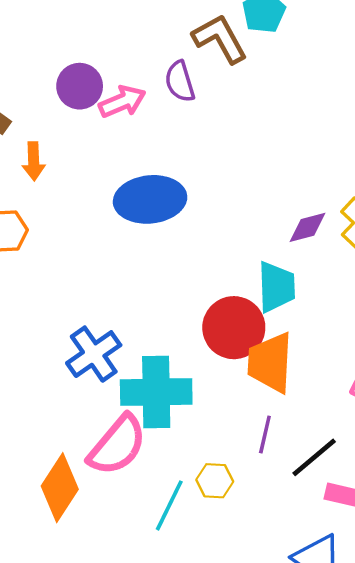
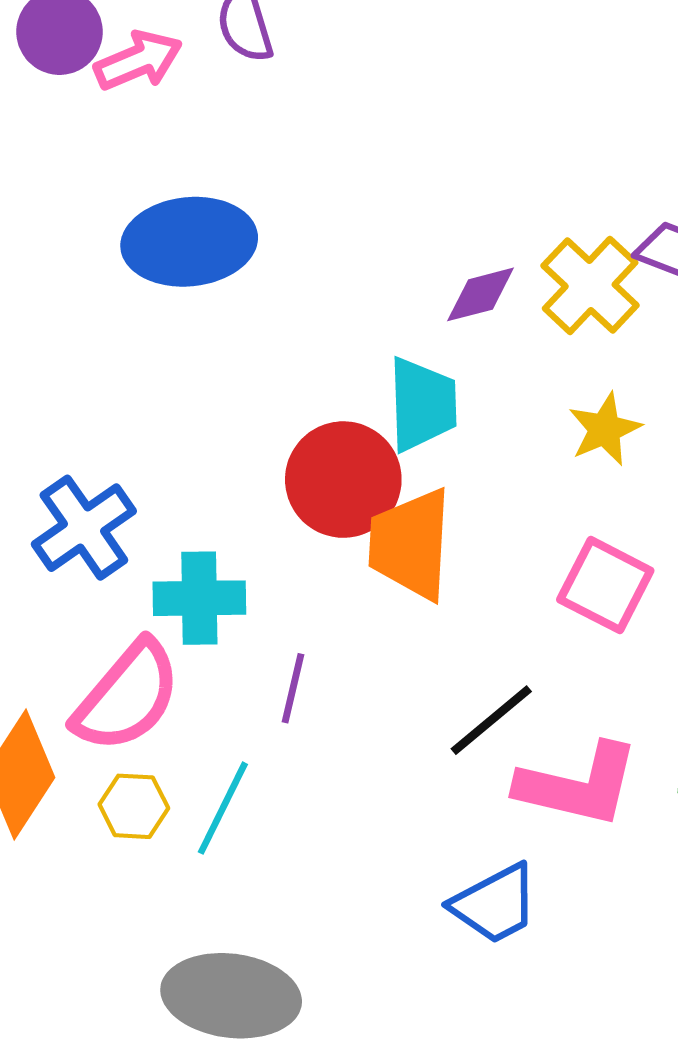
cyan cross: (156, 392) -> (199, 598), size x0.7
purple line: (265, 434) -> (293, 688), moved
yellow hexagon: (215, 481) -> (134, 806), moved

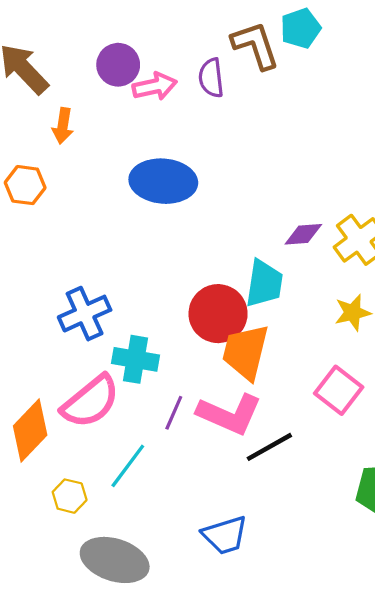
pink L-shape: (578, 785) -> (229, 414), moved
yellow hexagon: (134, 806) -> (70, 496), moved
blue trapezoid: (495, 904) -> (225, 535), moved

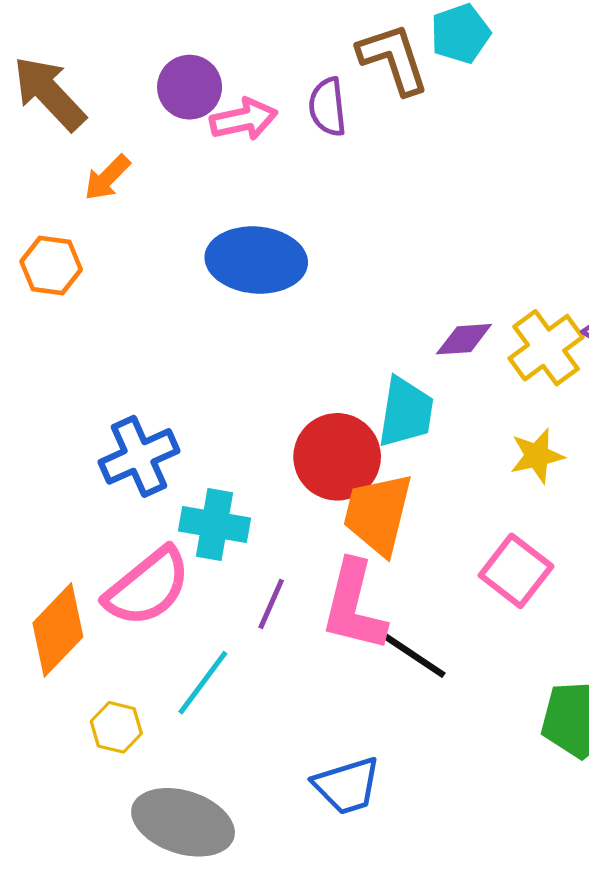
orange arrow: (63, 126) -> (107, 178), turned 36
pink L-shape: (229, 414) -> (354, 606), turned 80
black line: (269, 447) -> (413, 655), turned 63

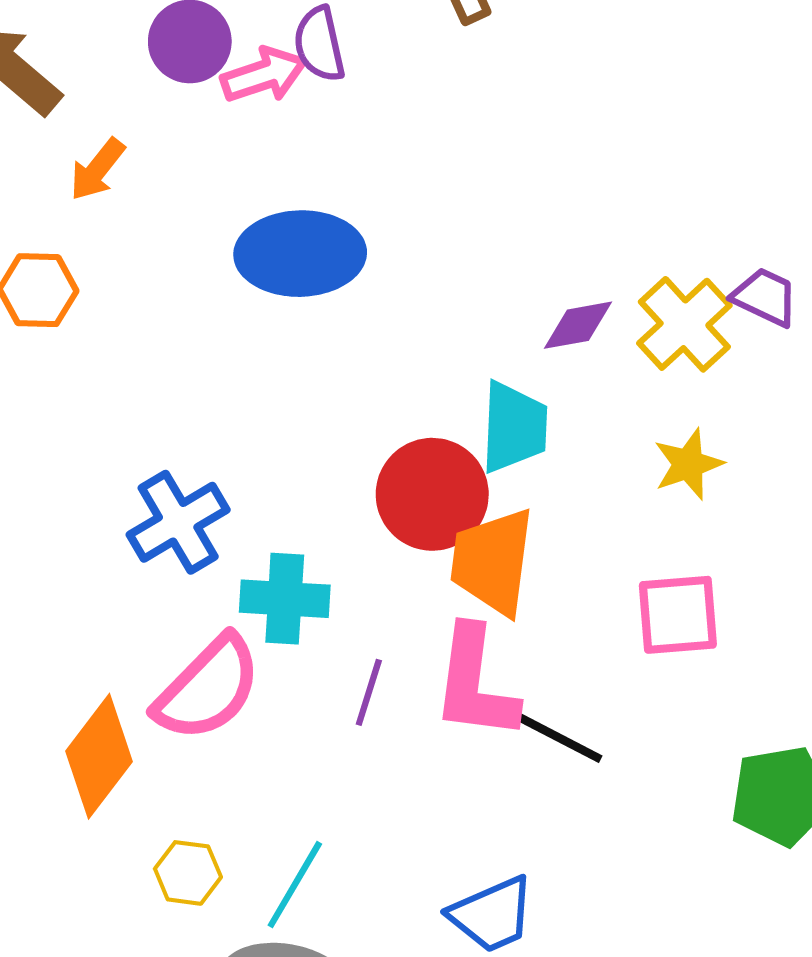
purple semicircle: (328, 107) -> (319, 44), moved
pink square: (516, 571) -> (678, 615), turned -36
cyan line: (203, 683) -> (295, 885), moved

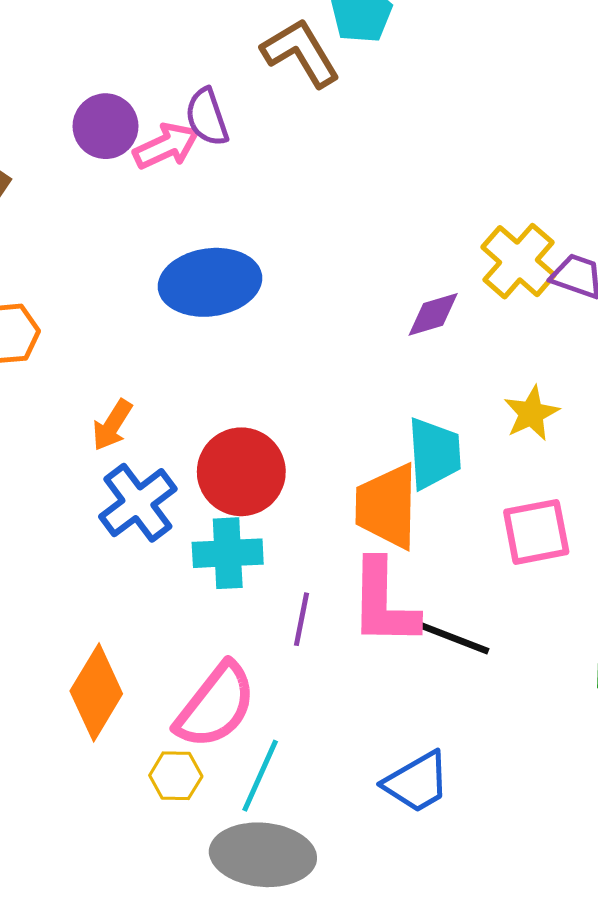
orange arrow: (97, 169) -> (112, 425), moved
yellow cross: (684, 324) -> (518, 261), moved
cyan trapezoid: (514, 427) -> (434, 453), moved
red circle: (432, 494) -> (241, 472), moved
pink semicircle: (208, 689) -> (216, 706), moved

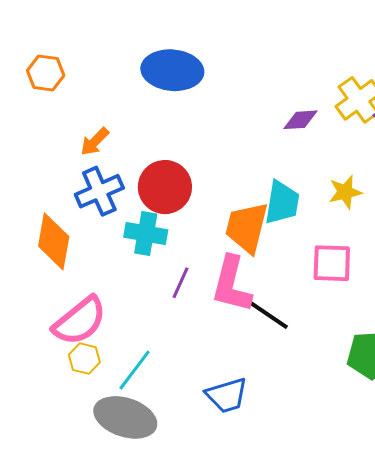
orange diamond: (96, 692) -> (54, 241), moved, turned -34
pink semicircle: (216, 706) -> (80, 321), moved

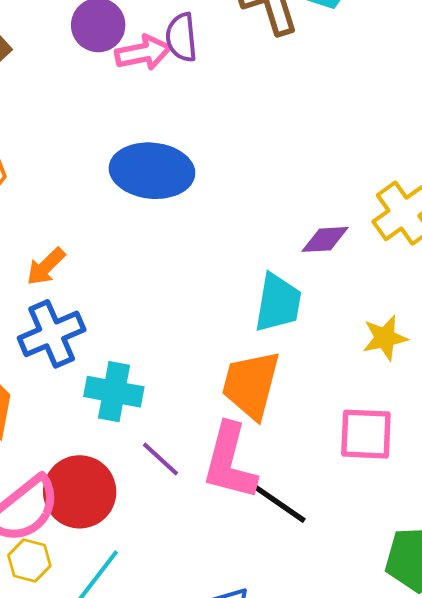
red circle: (165, 187) -> (80, 492), moved
cyan trapezoid: (282, 202) -> (278, 303), moved
purple line: (180, 283) -> (161, 459), turned -72

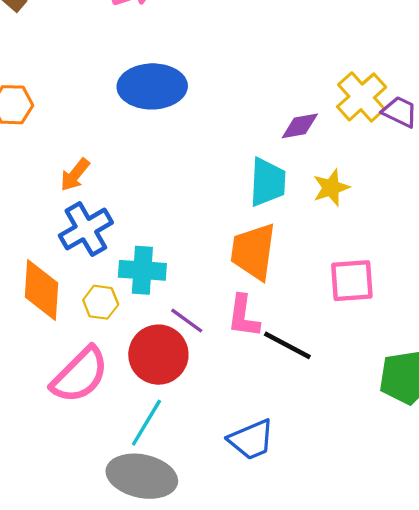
yellow star: (385, 338) -> (331, 188), moved
pink L-shape: (230, 462) -> (243, 316), size x0.7
red circle: (80, 492) -> (158, 355), moved
yellow hexagon: (29, 560) -> (101, 302), moved

